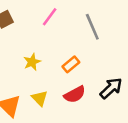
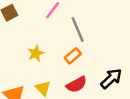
gray line: (92, 27) -> (78, 29), moved

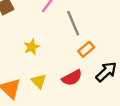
orange rectangle: (73, 56) -> (86, 49), moved

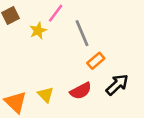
yellow star: (32, 47) -> (38, 31), moved

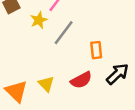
gray line: (82, 33) -> (64, 33), moved, turned 60
orange rectangle: (96, 61) -> (96, 50), turned -56

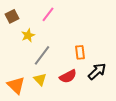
yellow star: (39, 20) -> (28, 35), moved
gray line: (64, 33) -> (42, 55), moved

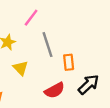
gray line: (42, 55) -> (47, 45), moved, turned -55
yellow triangle: (40, 79) -> (21, 68), moved

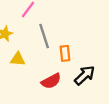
yellow triangle: (21, 68) -> (18, 59), turned -42

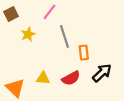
yellow triangle: (18, 59) -> (43, 78), moved

